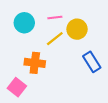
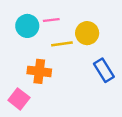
pink line: (55, 18) -> (51, 20), moved
yellow line: (55, 39) -> (62, 44), turned 30

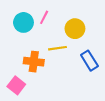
pink line: (51, 20) -> (44, 17), turned -56
yellow line: (62, 44) -> (57, 48), moved

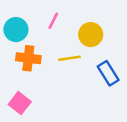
cyan circle: (23, 22) -> (16, 30), moved
orange cross: (34, 62) -> (28, 58), moved

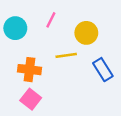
orange cross: (28, 58) -> (30, 70), moved
pink square: (20, 103) -> (31, 99), moved

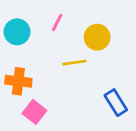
orange cross: (30, 70) -> (18, 81), moved
blue rectangle: (103, 70) -> (116, 103), moved

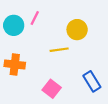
pink line: (57, 22) -> (35, 18), moved
pink square: (34, 112) -> (52, 89), moved

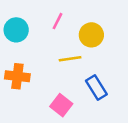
pink line: (35, 18) -> (58, 21), moved
blue rectangle: (92, 81) -> (96, 88), moved

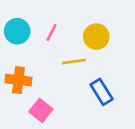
pink line: (58, 21) -> (51, 33), moved
pink square: (61, 105) -> (41, 110), moved

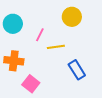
pink line: (51, 33) -> (40, 35), moved
yellow circle: (96, 37) -> (72, 17), moved

